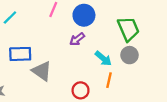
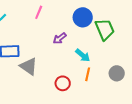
blue circle: (84, 15) -> (83, 17), moved
gray circle: (129, 55) -> (117, 73), moved

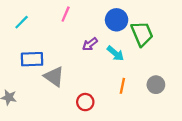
cyan arrow: (83, 55) -> (115, 53), moved
red circle: (63, 83) -> (85, 102), moved

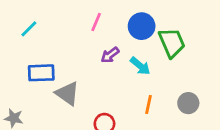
pink line: (66, 14) -> (96, 22), moved

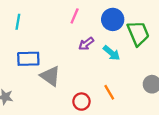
cyan line: (29, 29) -> (18, 22), turned -35
orange line: (148, 104) -> (109, 92), moved, turned -42

